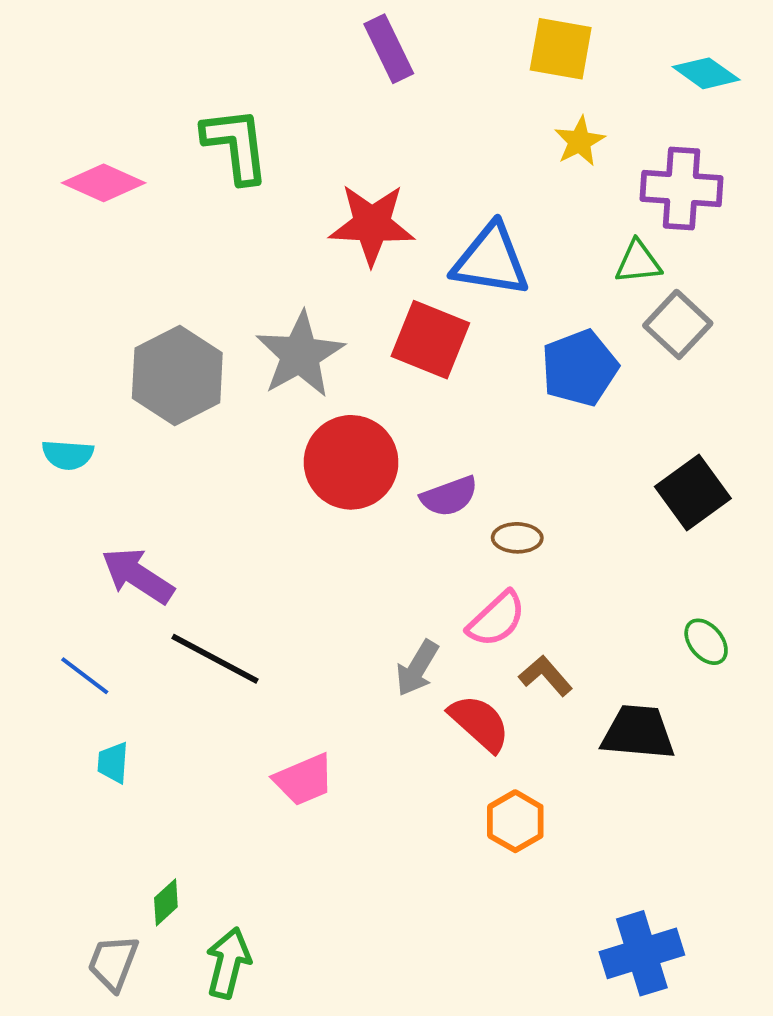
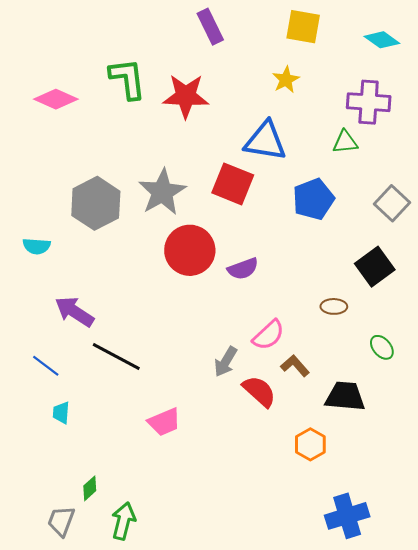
yellow star: (580, 141) -> (286, 80), moved
red star: (372, 224) -> (186, 96), moved
gray square: (678, 324) -> (392, 203), moved
brown ellipse: (517, 538) -> (334, 306), moved
orange hexagon: (515, 821) -> (310, 444), moved

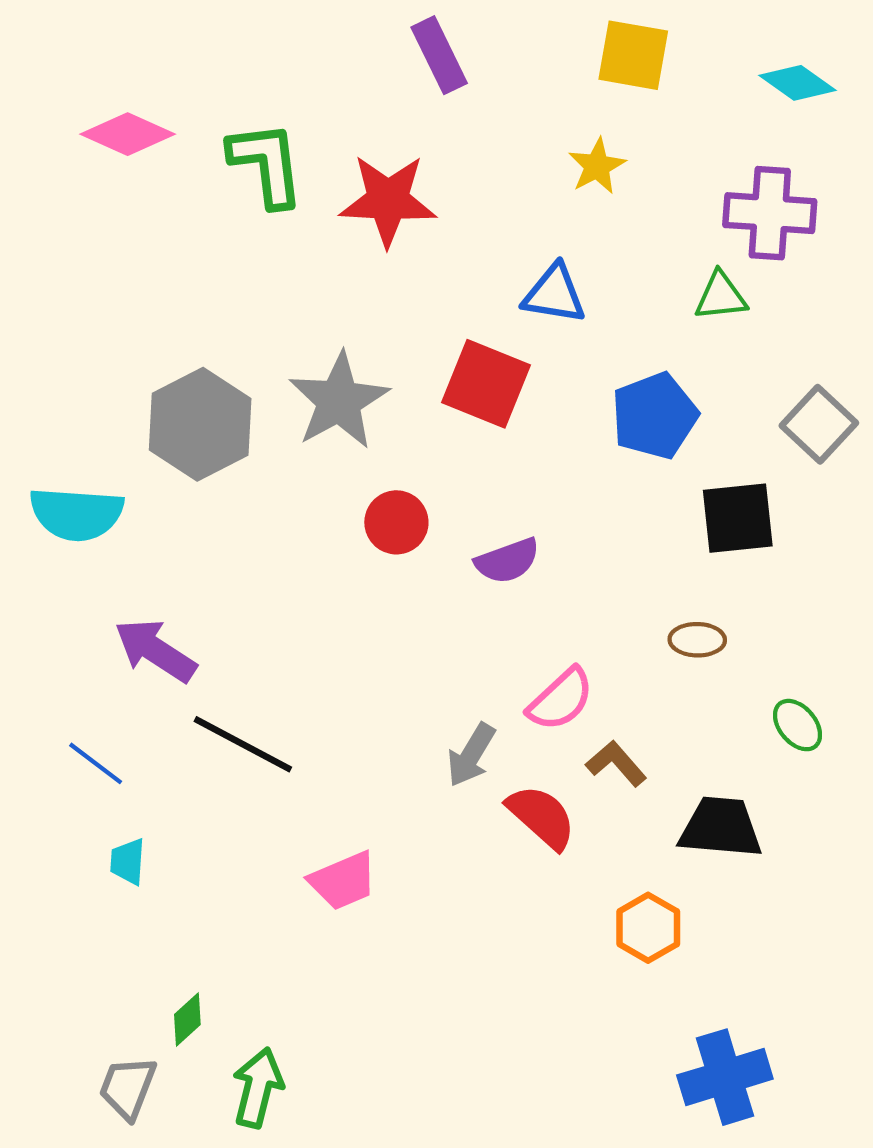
pink diamond: (56, 99) -> (128, 134), moved
blue triangle: (265, 141) -> (554, 294), size x0.7
cyan semicircle: (37, 246) -> (76, 514), size x1.6
red circle: (190, 250) -> (396, 522), size x0.6
black square: (375, 267) -> (738, 518), moved, turned 30

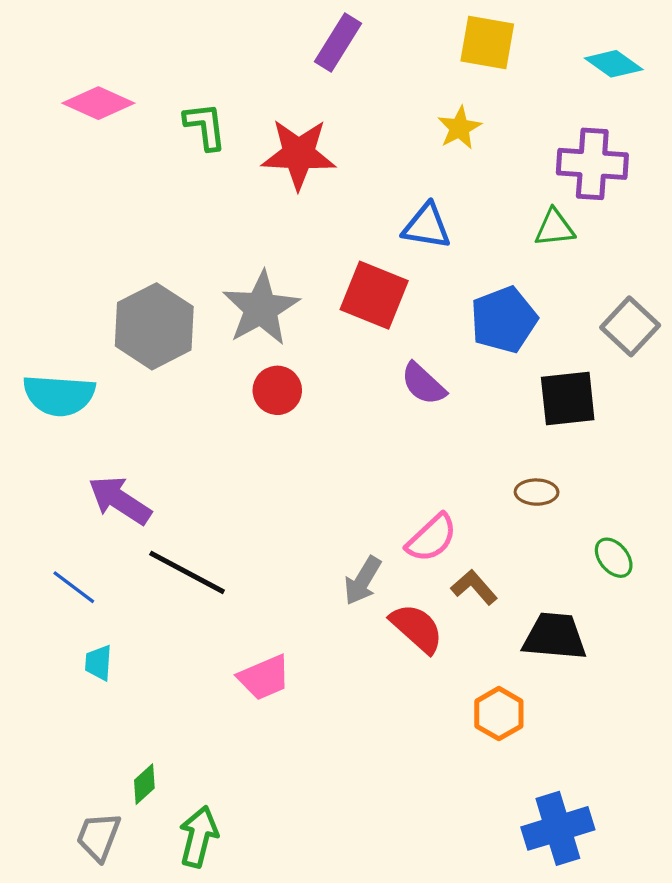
purple rectangle: (439, 55) -> (338, 42), turned 58
green L-shape: (266, 164) -> (205, 126), size x0.7
red circle: (396, 522) -> (277, 390), moved
purple semicircle: (507, 561) -> (423, 384), moved, turned 63

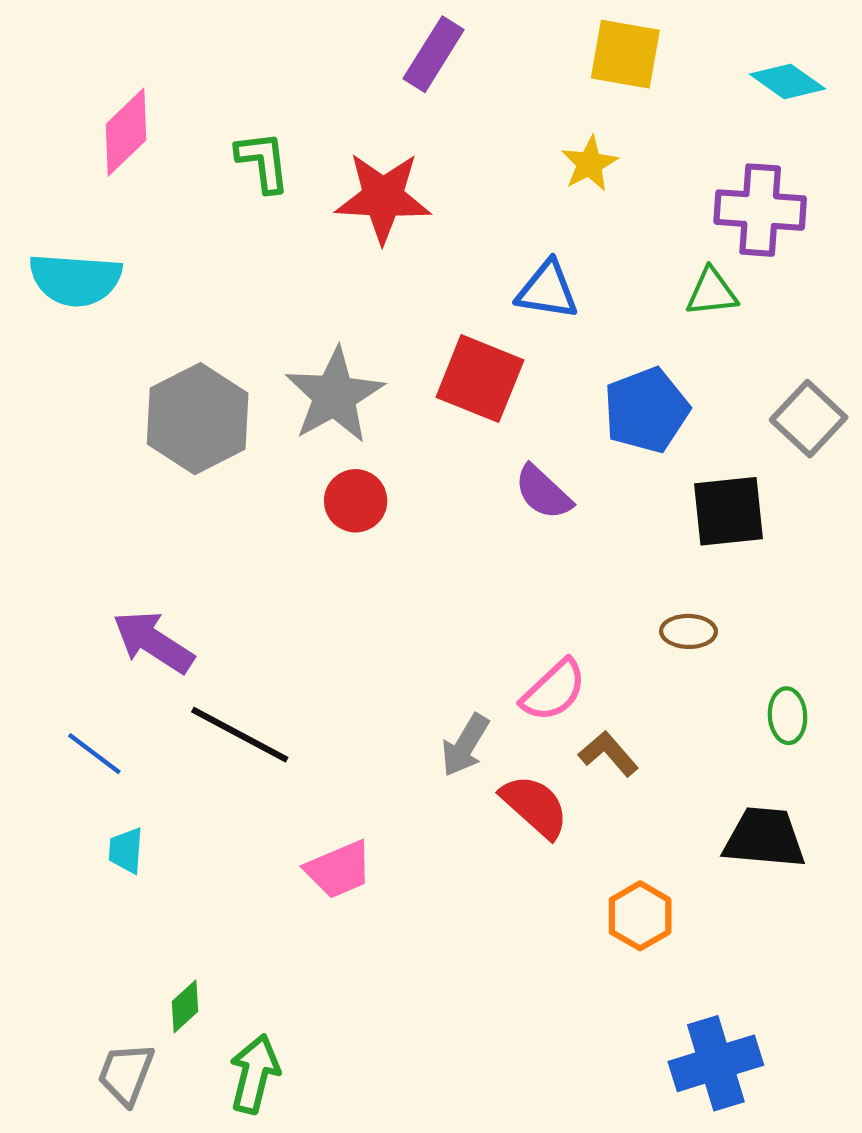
pink diamond: (98, 103) -> (126, 132), turned -68
cyan semicircle: (59, 395) -> (75, 280), moved
green ellipse: (614, 558) -> (788, 716), turned 36
black trapezoid: (555, 636) -> (764, 838), moved

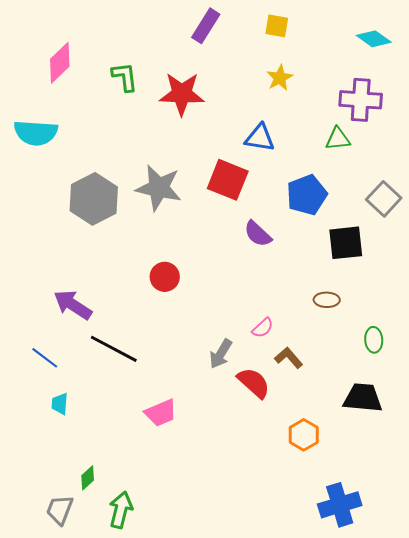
yellow square: (625, 54) -> (277, 26), moved, size x0.7
gray star: (335, 395) -> (159, 188), turned -30
red circle: (356, 501) -> (165, 277), moved
pink semicircle: (554, 690) -> (263, 328), size x0.7

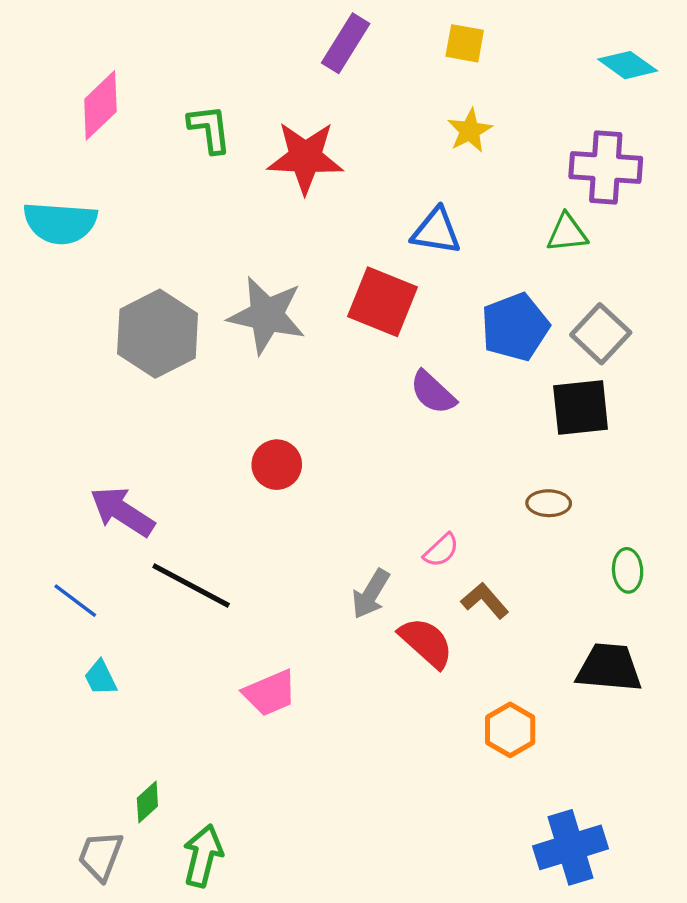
gray square: (384, 199) -> (601, 334), moved
cyan trapezoid: (60, 404) -> (100, 678), turned -30

